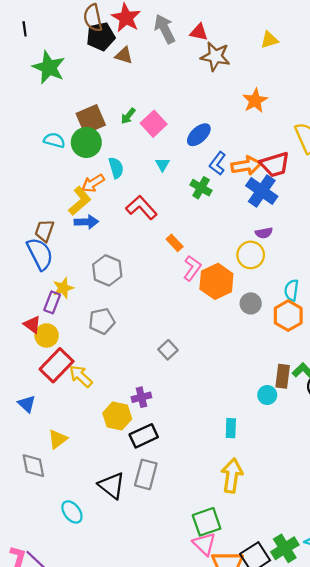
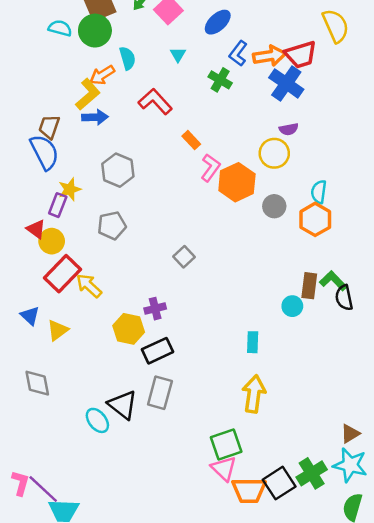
yellow triangle: (58, 439) -> (58, 330), moved
cyan ellipse: (72, 512) -> (97, 420), moved

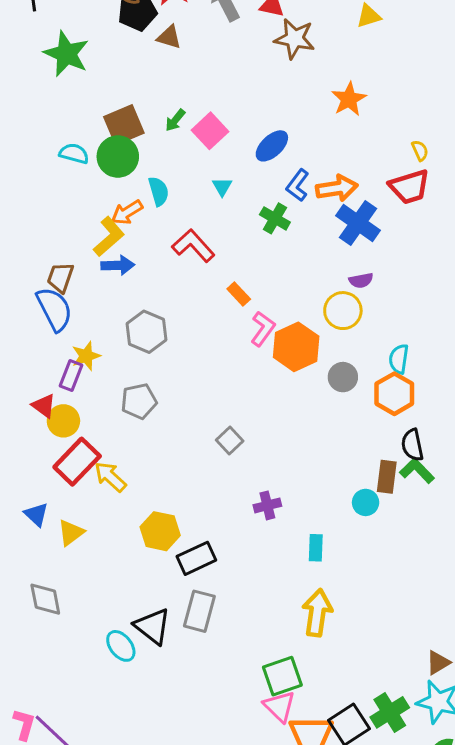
yellow semicircle: (336, 26) -> (420, 150), size x0.5
red trapezoid: (301, 55) -> (409, 187), moved
black semicircle: (344, 298) -> (412, 445), moved
purple cross: (155, 309) -> (267, 505), moved

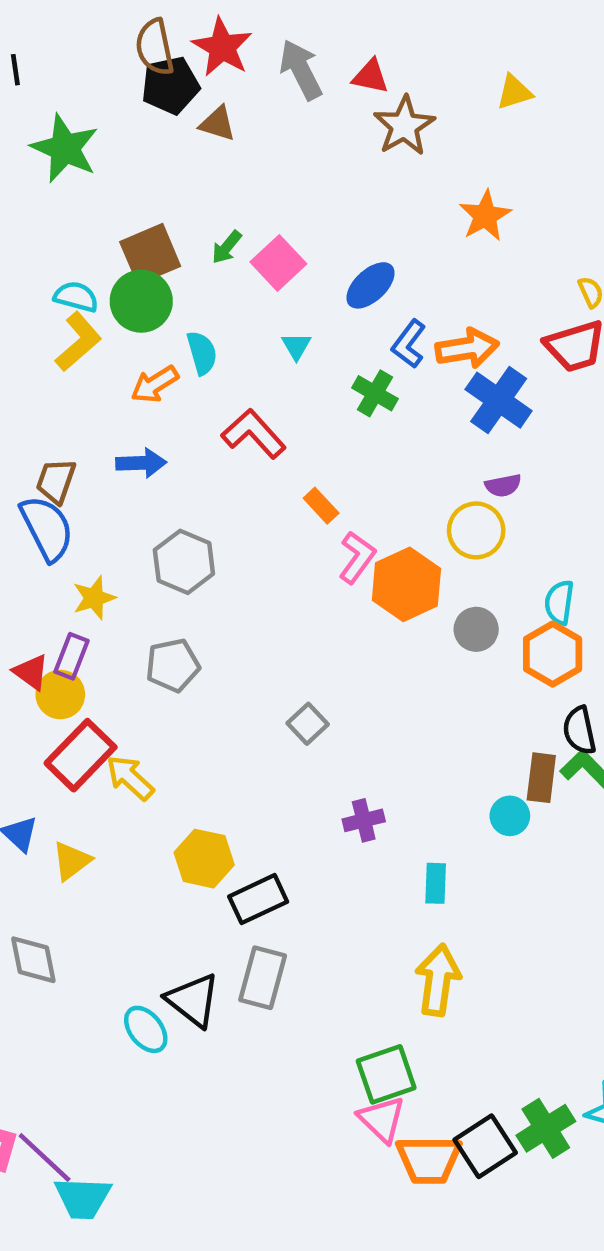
brown star: (295, 39) -> (404, 126), turned 30
yellow L-shape: (109, 237) -> (78, 342), moved
purple rectangle: (71, 376) -> (72, 656), moved

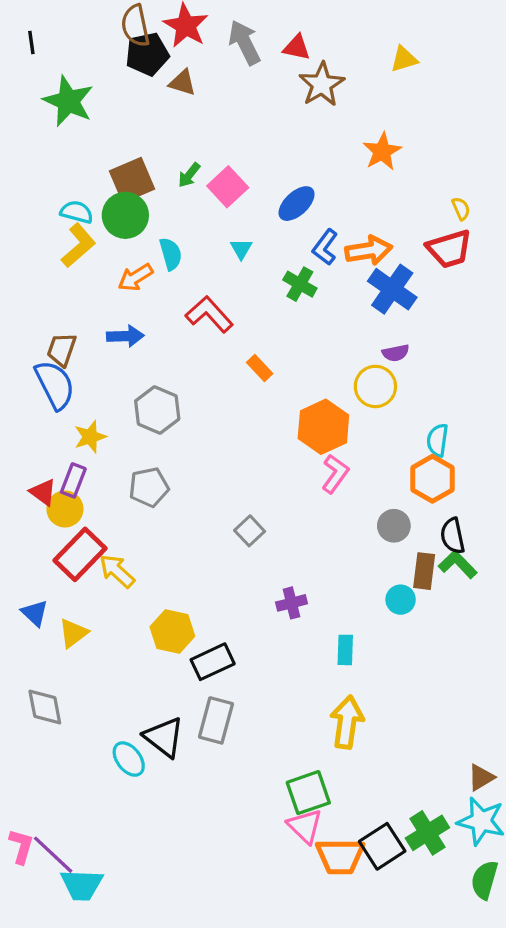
pink L-shape: (357, 557) -> (335, 474), moved
gray circle: (476, 629) -> (394, 526), moved

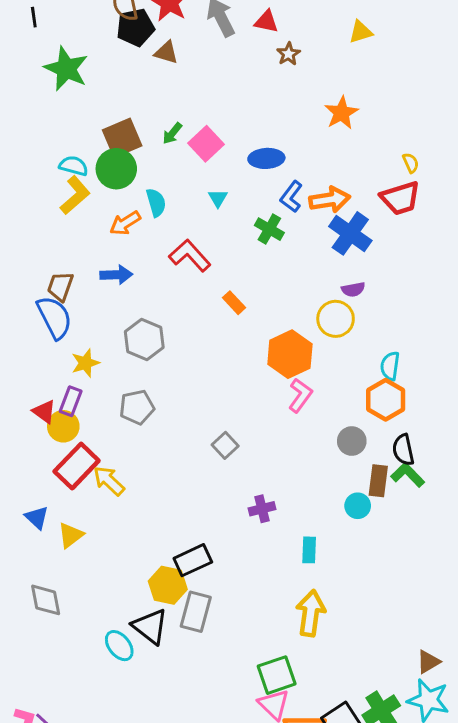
brown star: (322, 84) -> (288, 54), size x0.6
blue ellipse: (297, 204) -> (266, 158), turned 40
yellow hexagon: (172, 631) -> (168, 585), moved

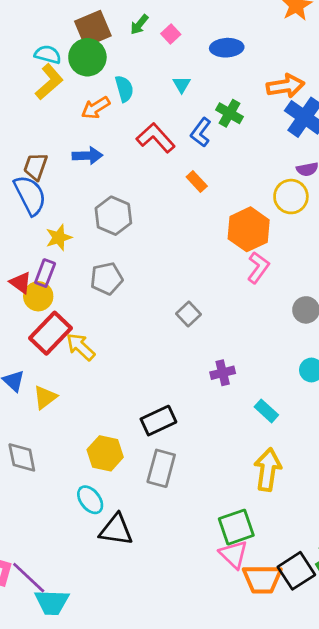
pink square: (206, 144) -> (171, 34), size x0.6
blue L-shape: (291, 197) -> (201, 132), moved
cyan rectangle: (309, 550) -> (266, 411), turned -50
yellow hexagon: (168, 585) -> (105, 453), moved
black triangle: (150, 626) -> (116, 530), moved, turned -30

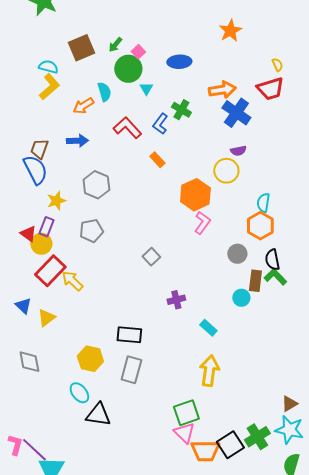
green circle: (87, 57) -> (128, 69), moved
black rectangle: (158, 421) -> (129, 335), turned 30

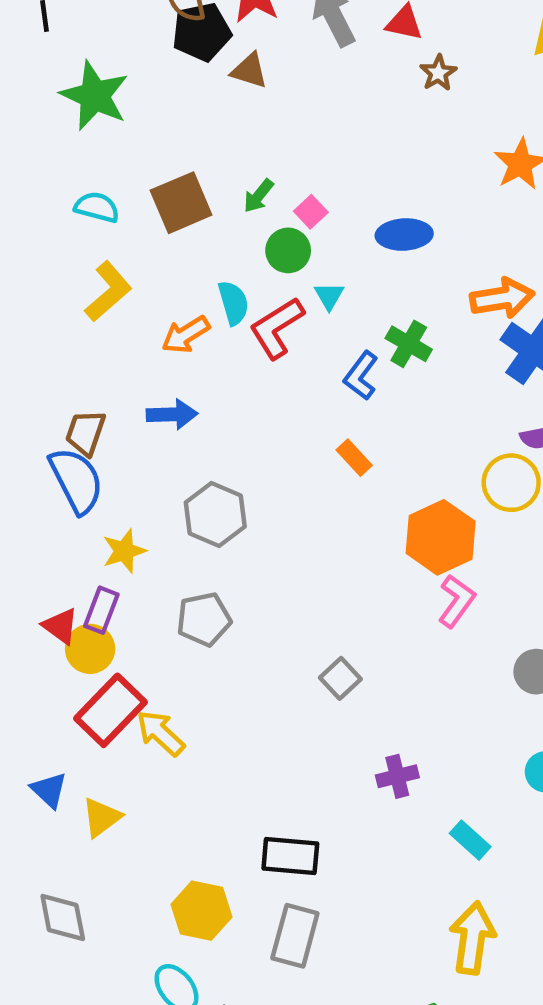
cyan semicircle: (48, 67) -> (97, 207), moved
green circle: (128, 69) -> (288, 250), size x0.7
red L-shape: (127, 128) -> (277, 328), moved, turned -80

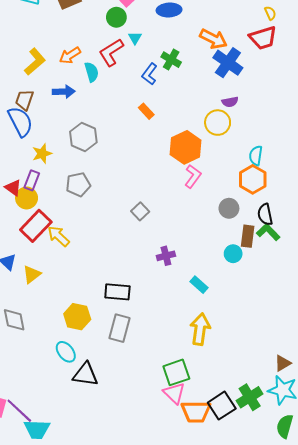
yellow L-shape: (108, 291) -> (35, 62), moved
orange arrow: (502, 298) -> (213, 39), turned 36
cyan semicircle: (233, 303) -> (92, 72), moved

